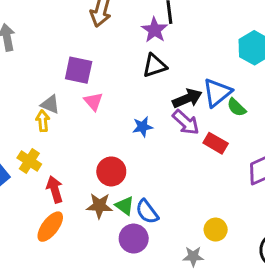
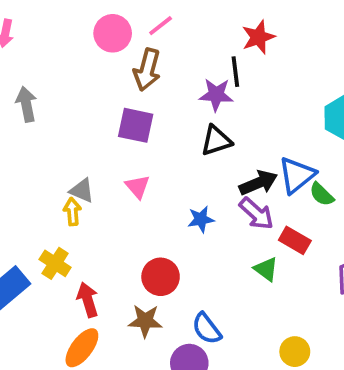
purple star: (155, 30) -> (216, 95), turned -30
purple square: (79, 70) -> (136, 125), moved
green triangle: (125, 206) -> (266, 269), moved

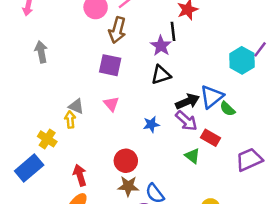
purple star: (216, 95) -> (161, 46), turned 30
yellow cross: (55, 263) -> (47, 139), moved
brown star: (145, 321) -> (128, 186), moved

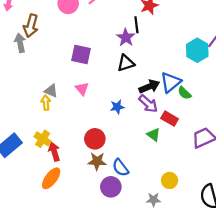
brown arrow: (117, 30) -> (31, 26), moved
yellow cross: (47, 139) -> (43, 139), moved

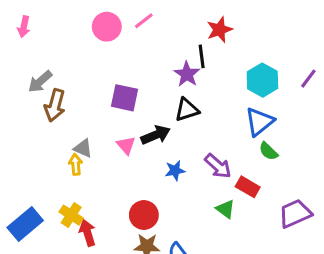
brown arrow: (31, 26) -> (55, 105), moved
gray arrow: (20, 43) -> (40, 82), turned -120
cyan hexagon: (197, 50) -> (262, 80), moved
blue triangle: (171, 82) -> (259, 122), moved
black arrow: (149, 87) -> (156, 135), moved

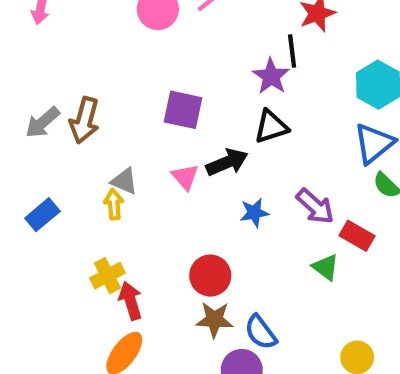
gray arrow: (40, 82) -> (42, 122), moved
yellow cross: (71, 215) -> (107, 276), turned 30
blue rectangle: (25, 224) -> (42, 215), moved, size x0.7

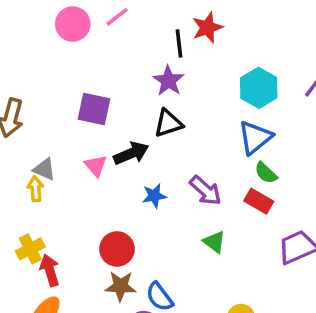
black line: (292, 51) -> (179, 44), moved
red rectangle: (357, 236) -> (259, 201), moved

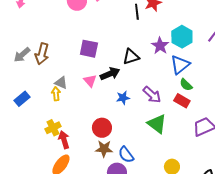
purple star: (168, 81) -> (160, 46), moved
green triangle: (214, 242) -> (157, 124), size x1.5

